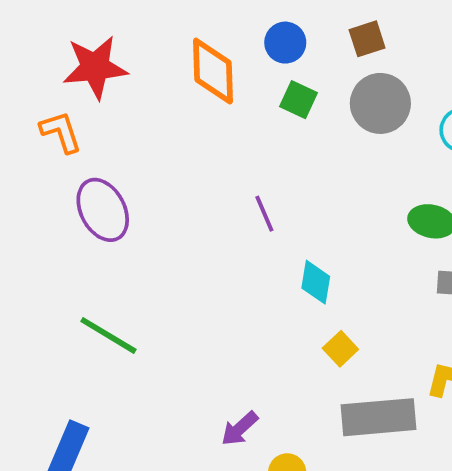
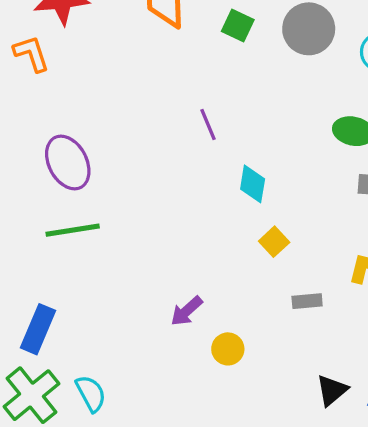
purple ellipse: (103, 210) -> (68, 162), moved
green line: (108, 335) -> (73, 230), turned -40
gray rectangle: (378, 417) -> (307, 301), size x0.5

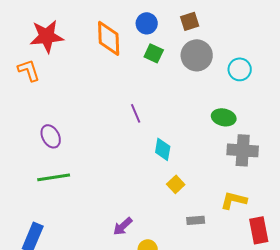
purple ellipse: (68, 162) -> (51, 136), size x0.7

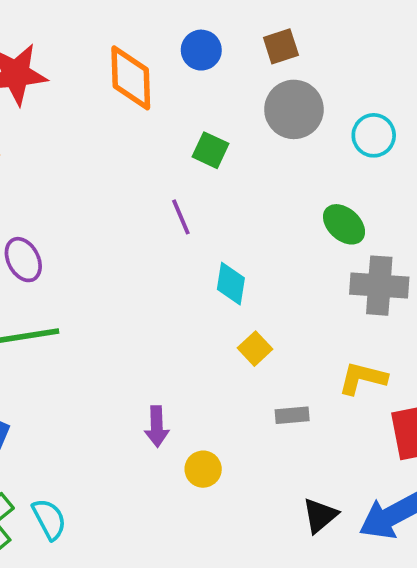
green square: (154, 53) -> (211, 150), moved
green ellipse: (224, 117) -> (344, 224), turned 30
purple arrow: (123, 226) -> (157, 426), turned -50

